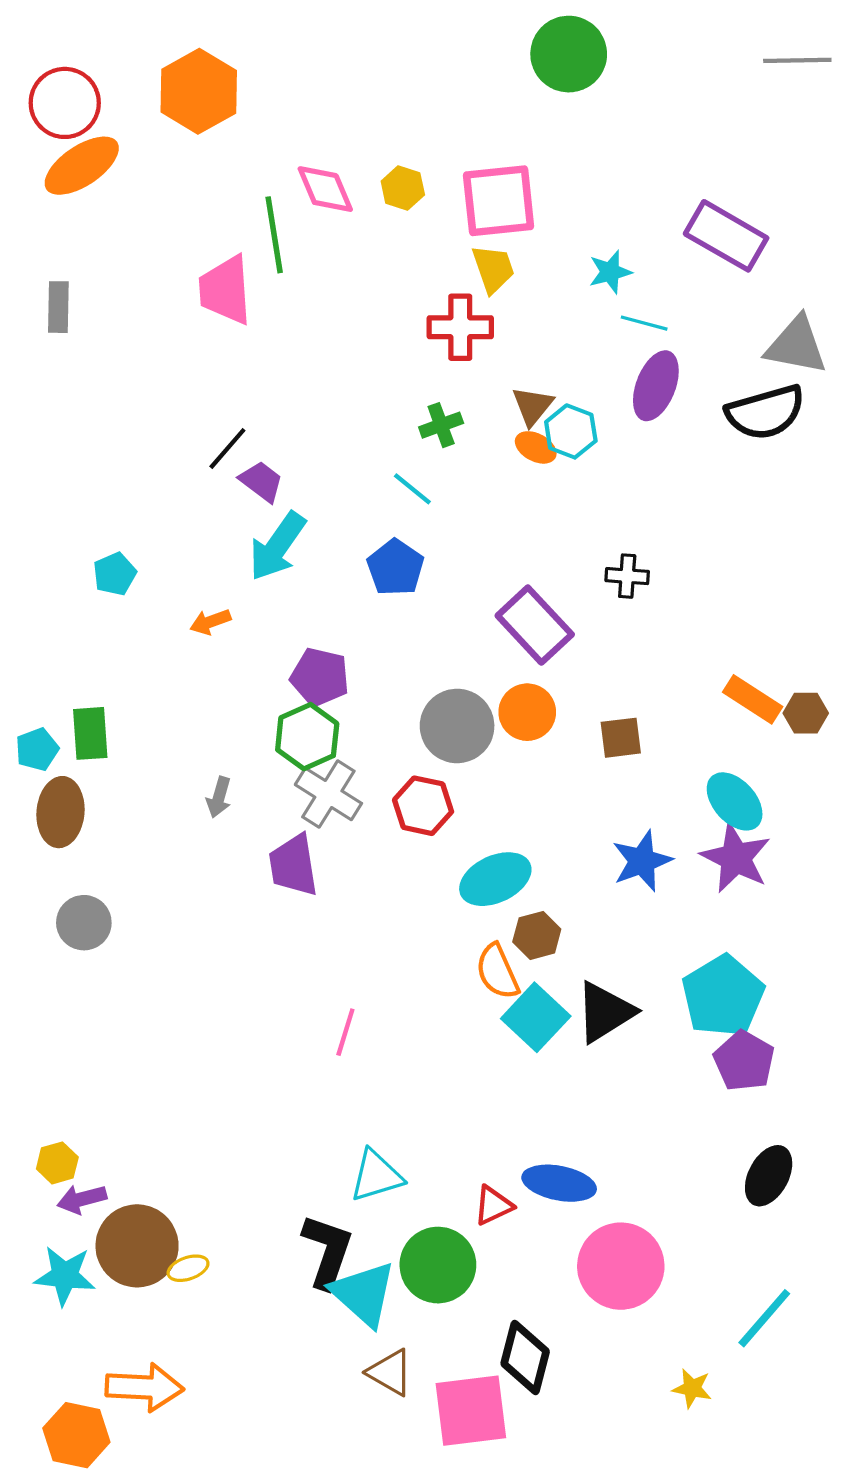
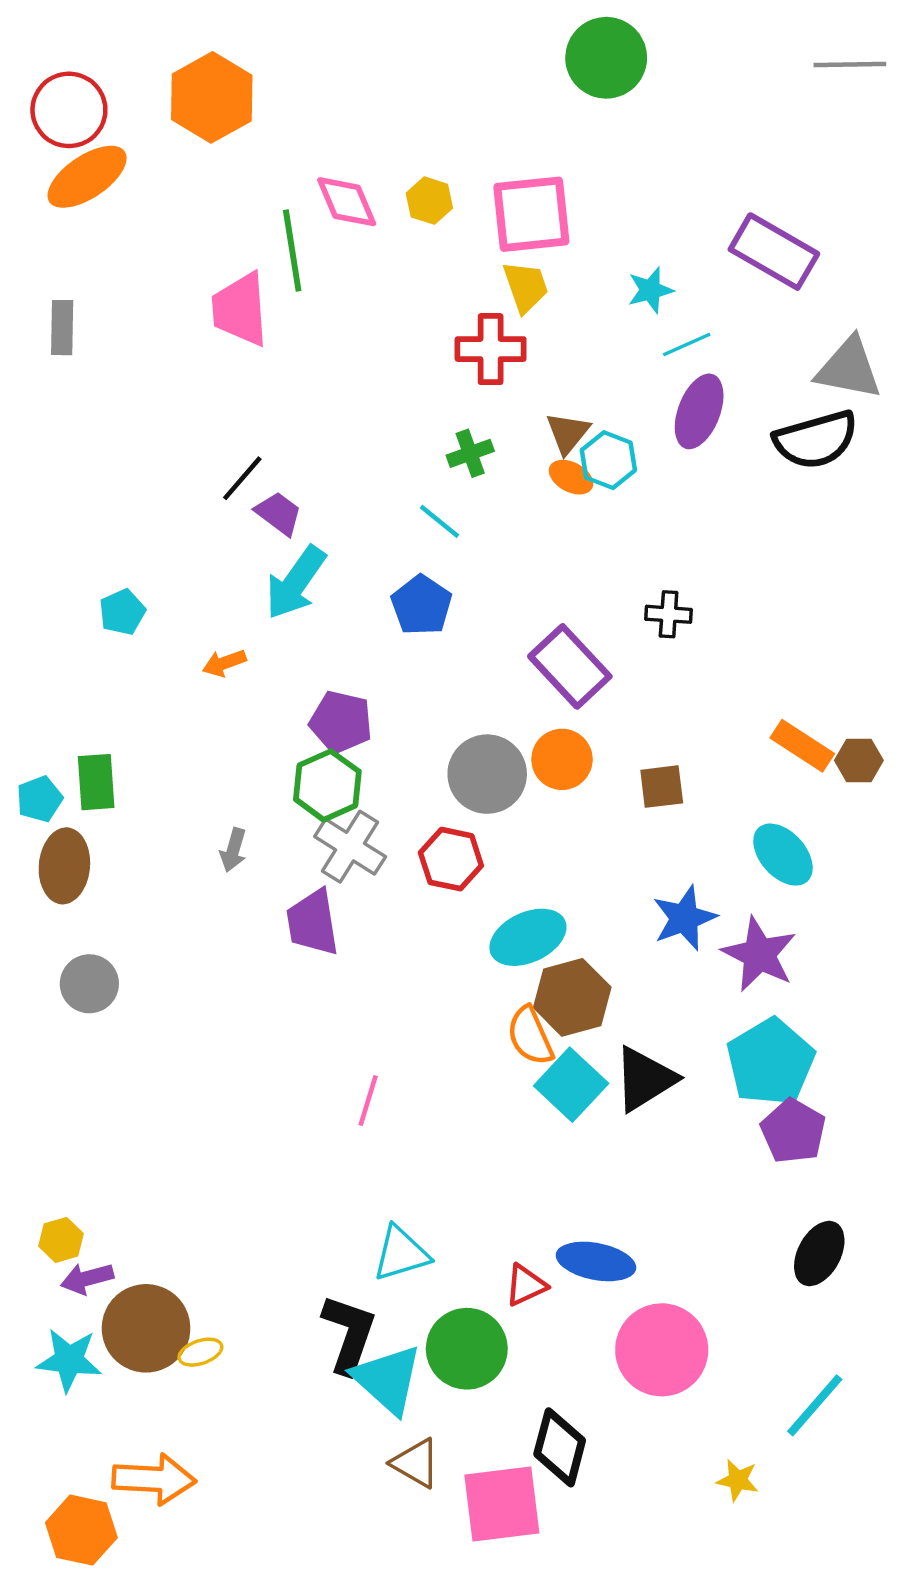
cyan line: (644, 323) -> (687, 345), turned -39
purple star: (736, 858) -> (759, 954), moved
brown hexagon: (537, 935) -> (572, 997), size x1.5

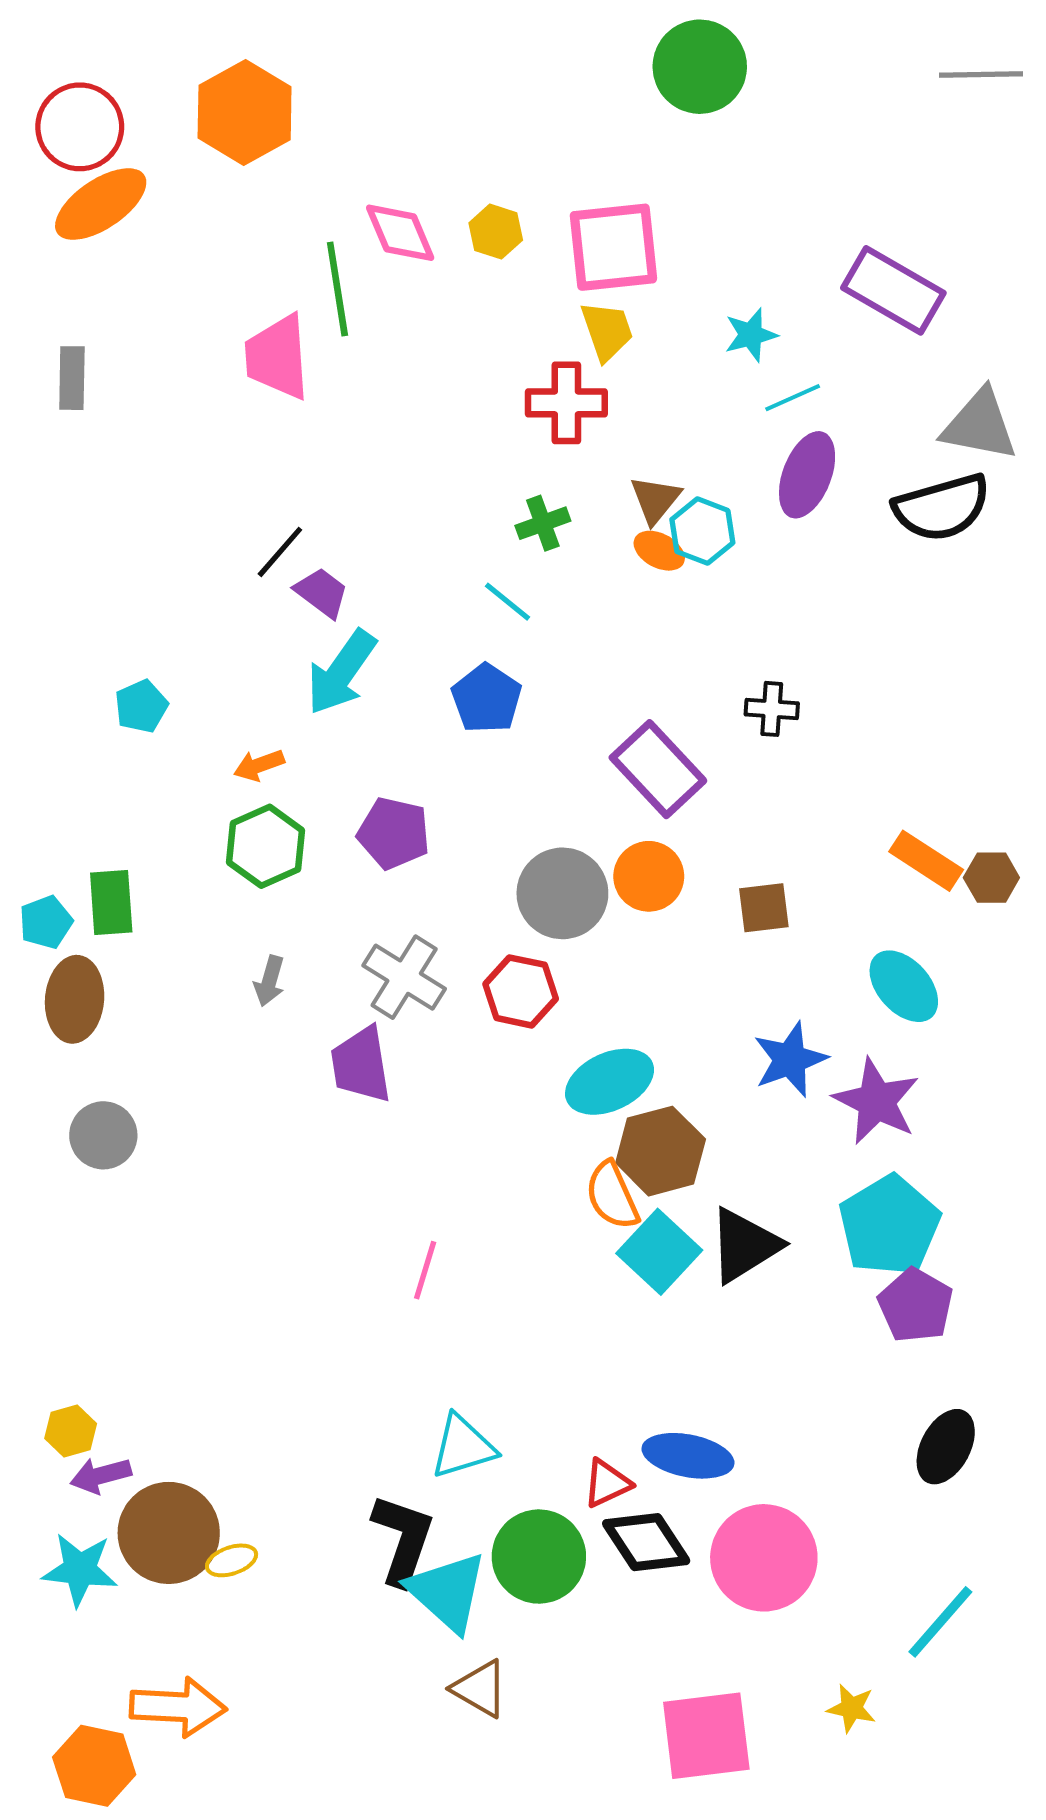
green hexagon: (327, 785) -> (266, 846), moved
black diamond: (560, 1447) -> (646, 1542), moved, turned -48
pink square: (502, 1504) -> (706, 1736), moved

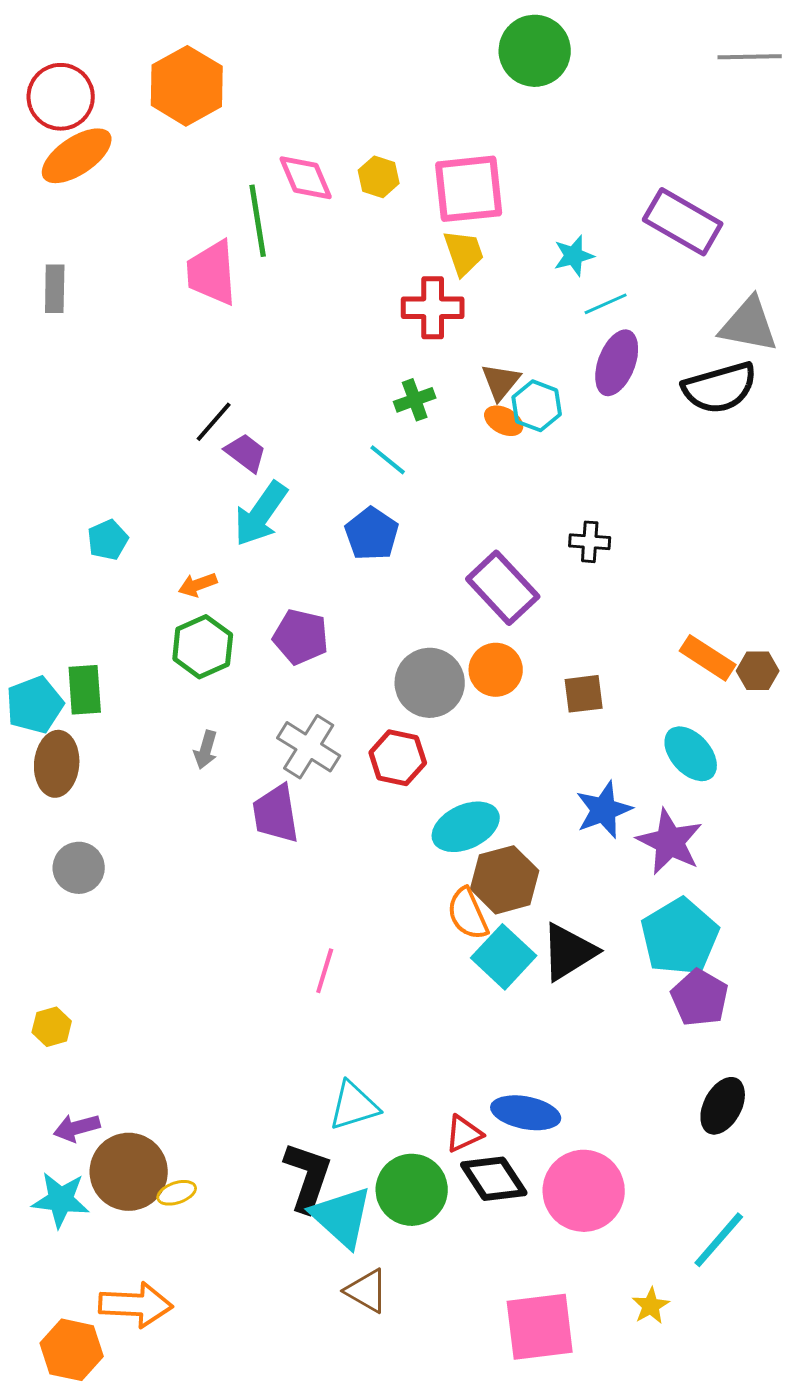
cyan pentagon: (46, 922) -> (35, 705), size x1.4
yellow hexagon: (71, 1431) -> (52, 1027), moved
yellow star: (852, 1708) -> (651, 1306), turned 30

